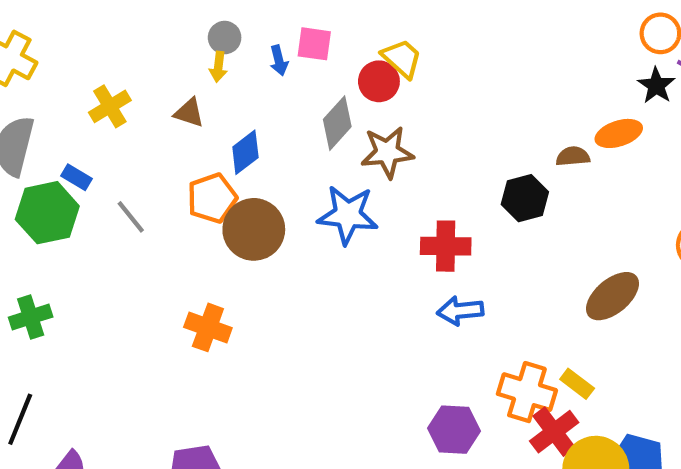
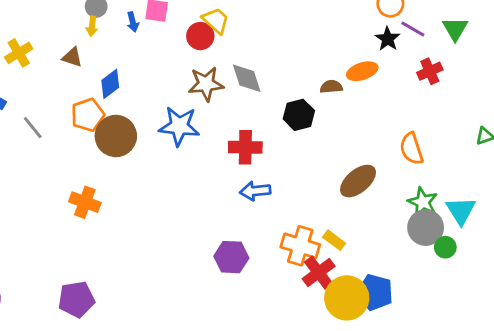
gray diamond: (337, 123) -> (247, 78), moved, turned -60
purple hexagon: (454, 430) -> (231, 257), moved

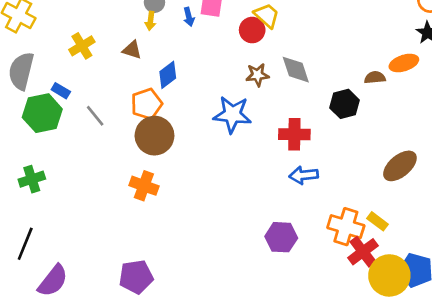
brown star: (206, 84) -> (257, 75), size x0.7
brown circle: (116, 136) -> (154, 136), moved

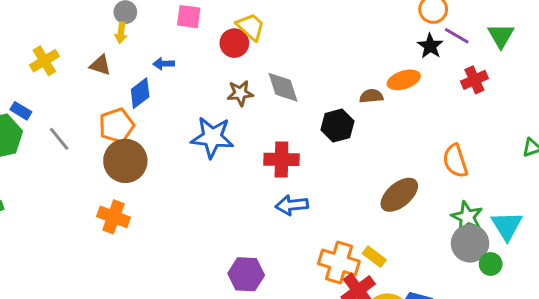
blue arrow: (189, 17) -> (164, 64), moved, turned 102
purple hexagon: (281, 237) -> (246, 274), moved

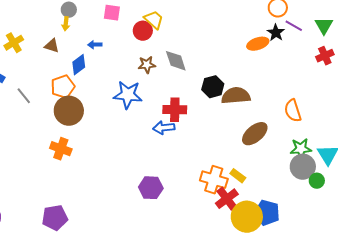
orange ellipse: (404, 80) -> (258, 44), moved
red cross: (474, 80) -> (325, 56), moved
brown semicircle: (371, 96) -> (236, 96), moved, size x1.8
blue arrow: (292, 205) -> (164, 128), moved
green star: (467, 217) -> (301, 149), turned -30

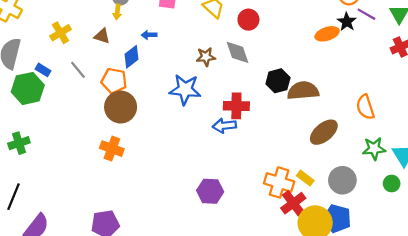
red circle: (143, 31) -> (248, 20), moved
orange pentagon: (63, 87) -> (114, 81), turned 30
gray line: (24, 96) -> (78, 70), moved
gray circle: (303, 167) -> (342, 180), moved

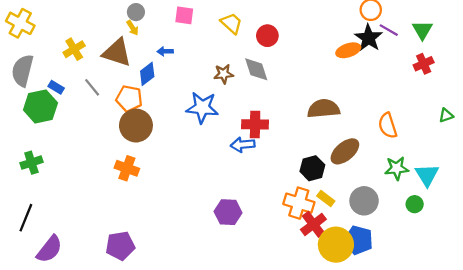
yellow arrow: (117, 12) -> (133, 28), turned -40
black star: (347, 22) -> (369, 38), size x1.4
brown triangle: (102, 36) -> (117, 53), size x1.8
black hexagon: (278, 81) -> (312, 168), moved

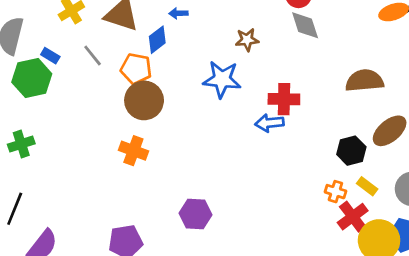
gray diamond: (256, 69) -> (305, 25), moved
orange cross: (299, 203) -> (335, 192), size x0.6
purple hexagon: (228, 212) -> (196, 214), moved

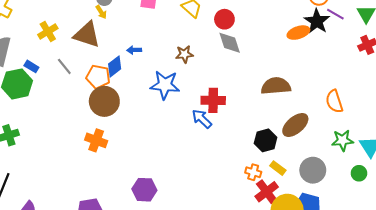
blue arrow: (178, 13) -> (134, 50), moved
blue diamond: (157, 40) -> (115, 66), moved
blue arrow: (269, 123) -> (202, 119), turned 50

